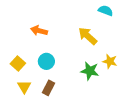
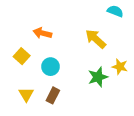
yellow square: (18, 63) -> (22, 56), moved
green star: (90, 71) -> (98, 77), turned -30

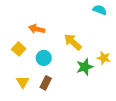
yellow arrow: (96, 39) -> (73, 42), moved

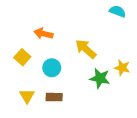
green star: (85, 67) -> (100, 78), turned 30
brown rectangle: (46, 83) -> (54, 97), turned 64

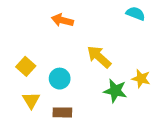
orange arrow: (43, 34) -> (62, 20), moved
yellow triangle: (27, 96) -> (31, 100), moved

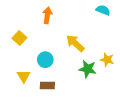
orange arrow: (62, 20) -> (47, 15), turned 84
yellow square: (26, 66) -> (19, 38), moved

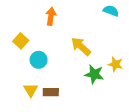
cyan circle: (45, 60) -> (39, 60), moved
yellow triangle: (24, 76) -> (31, 90), moved

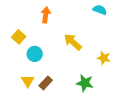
green star: (94, 74) -> (85, 83), moved
brown rectangle: (51, 92) -> (46, 83), turned -48

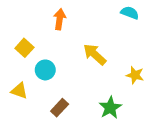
yellow triangle: (28, 81) -> (19, 91), moved, turned -40
green star: (85, 83) -> (110, 108), turned 30

